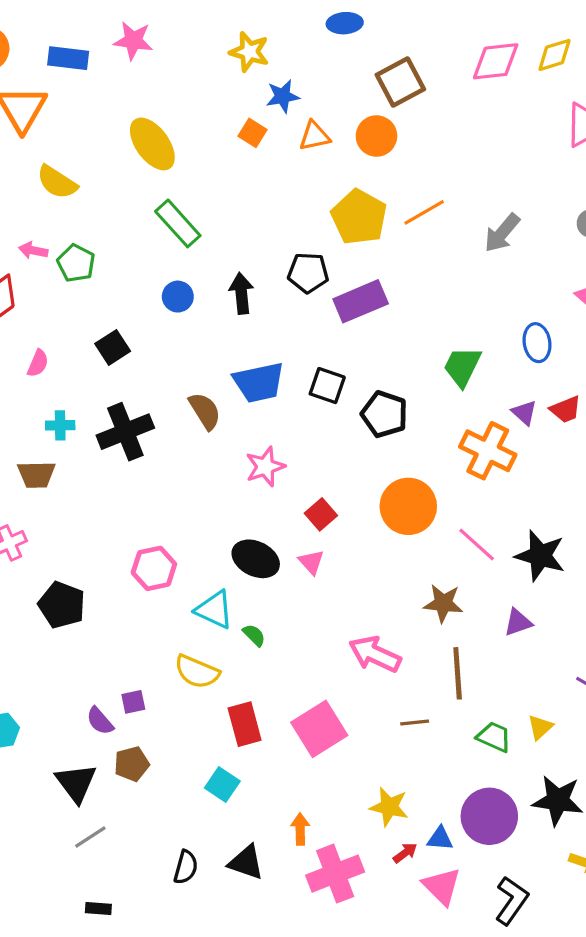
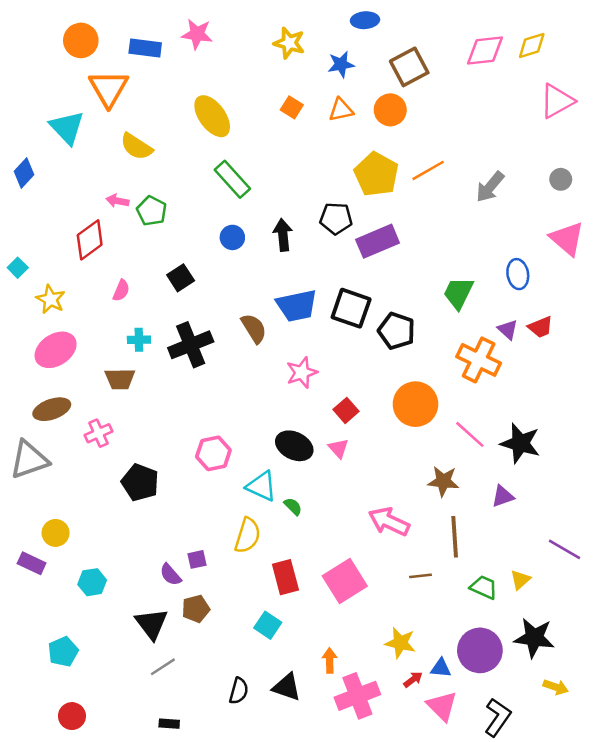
blue star: (283, 96) -> (341, 64), moved
black square: (327, 386) -> (351, 308), size x1.4
yellow semicircle: (197, 672) -> (248, 535), turned -96

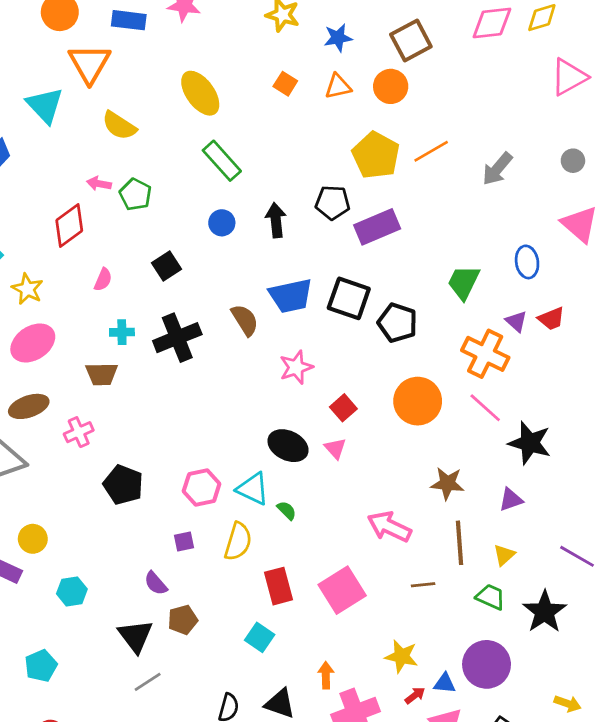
pink line: (470, 434) -> (485, 408), moved
pink hexagon: (213, 453) -> (202, 487), moved
purple square: (197, 559) -> (184, 541), moved
yellow triangle: (520, 580) -> (504, 555), moved
black star: (534, 638) -> (545, 612), moved, turned 30

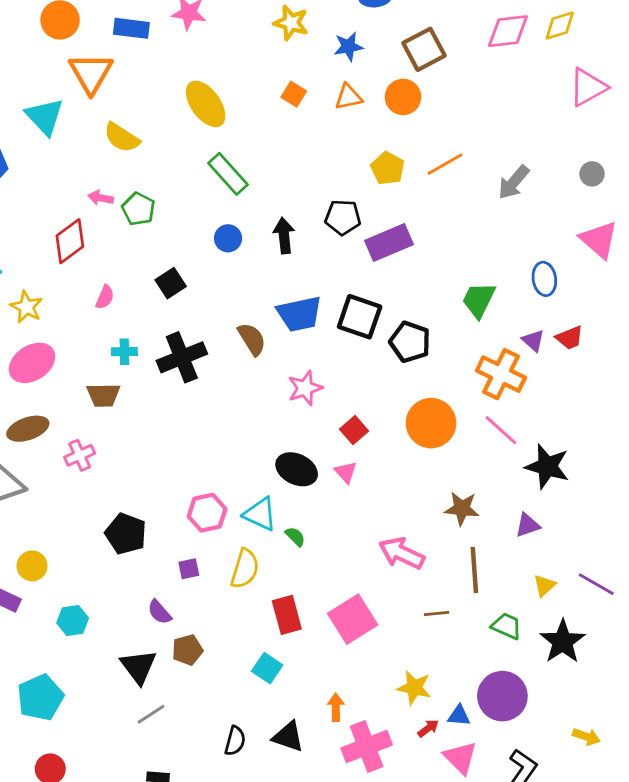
yellow pentagon: (376, 155) -> (388, 168), size x0.7
black pentagon: (123, 485) -> (126, 534), moved
yellow triangle: (504, 555) -> (544, 585), moved
cyan pentagon: (41, 666) -> (40, 697), size x1.4

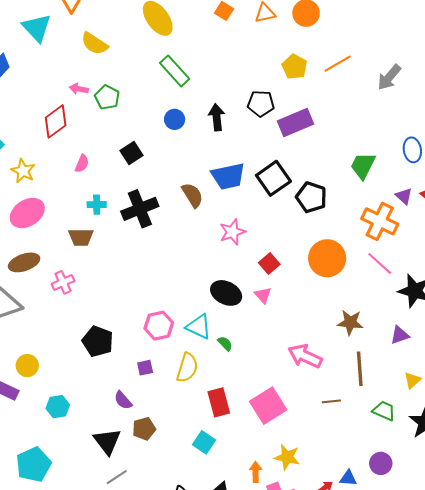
black square: (360, 317) -> (273, 178), turned 36
yellow star: (414, 688) -> (287, 457), moved
purple circle: (502, 696) -> (381, 463), size x0.6

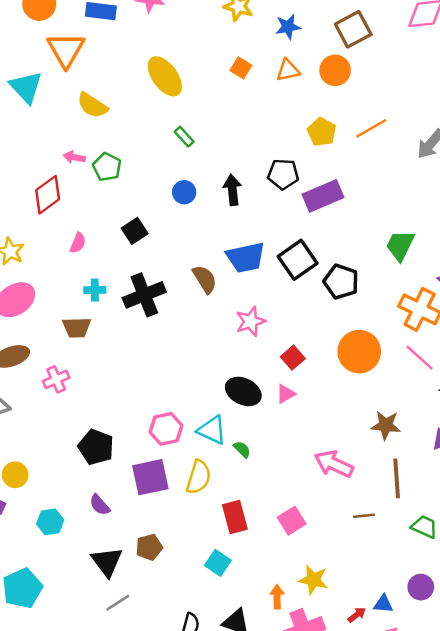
green rectangle: (175, 71) -> (184, 137), size x0.6
pink triangle: (263, 295) -> (286, 394), turned 42
purple square: (145, 368) -> (150, 477), size x2.0
purple semicircle: (123, 400) -> (100, 505), moved
pink square: (268, 406) -> (292, 521), size x0.7

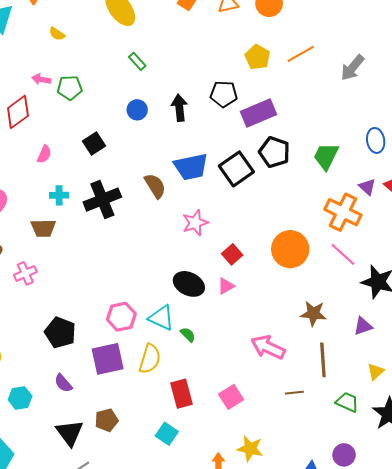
yellow semicircle: (92, 105) -> (57, 34), size x0.6
green pentagon: (107, 167) -> (70, 88), turned -30
black pentagon: (341, 282) -> (274, 152), moved

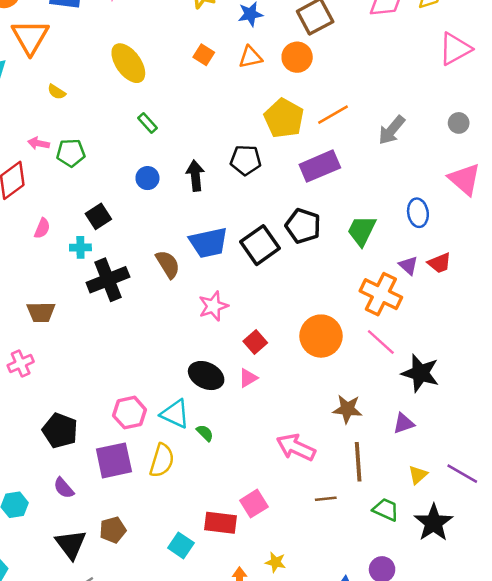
yellow pentagon: (257, 57) -> (284, 118), size x1.4
purple rectangle: (259, 113) -> (320, 166), moved
cyan cross: (59, 195) -> (80, 247), moved
red rectangle: (181, 394) -> (220, 523), moved, turned -68
yellow star: (250, 449) -> (276, 562), size x0.7

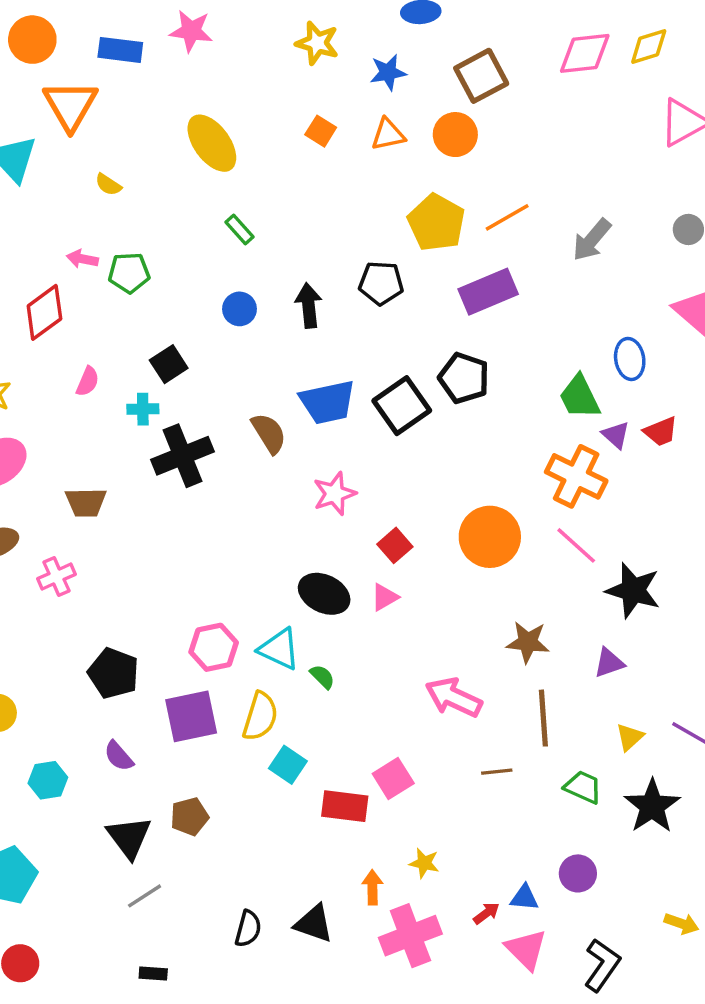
green trapezoid: (362, 231) -> (580, 397), moved, turned -52
cyan square: (181, 545) -> (288, 765), moved

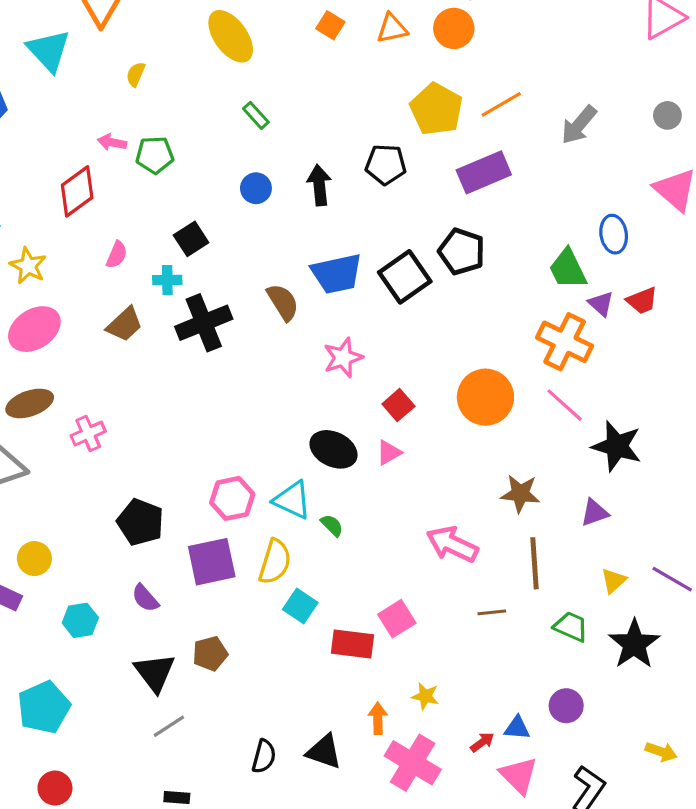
yellow semicircle: (108, 185) -> (136, 74), turned 80
brown trapezoid: (86, 502) -> (125, 324), moved, turned -42
pink cross: (410, 936) -> (413, 763), turned -38

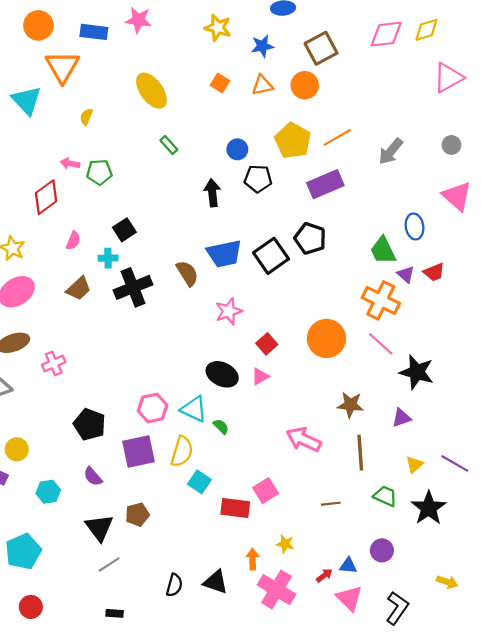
blue circle: (256, 188) -> (237, 149), moved
brown line: (492, 612) -> (331, 504), moved

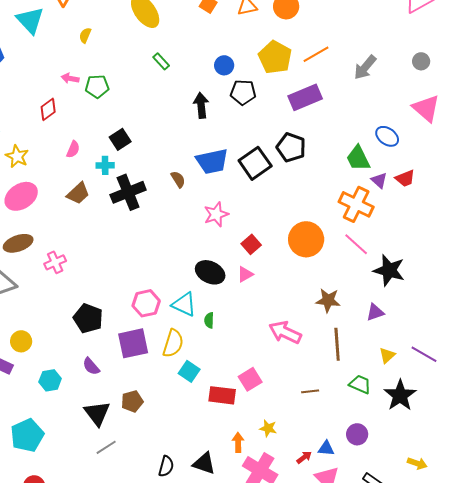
red diamond: (46, 197) -> (48, 109), size x0.7
blue ellipse: (415, 227) -> (387, 136), turned -45
brown semicircle: (187, 273) -> (178, 179), size x0.7
green semicircle: (221, 426) -> (209, 320), turned -133

